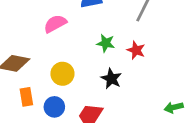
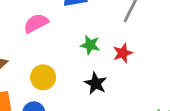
red star: (136, 50) -> (123, 53), turned 30

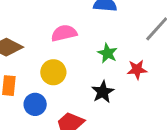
pink semicircle: (36, 23) -> (64, 33), moved

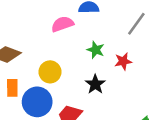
pink semicircle: (64, 33) -> (62, 24), moved
blue circle: (35, 104) -> (37, 102), size x1.5

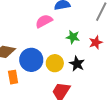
yellow circle: (50, 72) -> (55, 63), moved
blue circle: (37, 102) -> (31, 60), moved

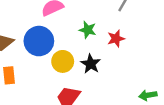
blue circle: (31, 60) -> (39, 41), moved

